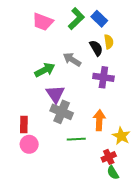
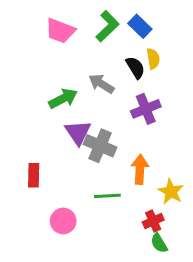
purple cross: (103, 77) -> (146, 109), turned -30
gray cross: (62, 112) -> (100, 146), moved
pink circle: (29, 144) -> (63, 221), moved

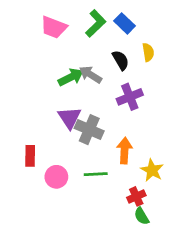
yellow semicircle: (153, 59) -> (148, 52), moved
green arrow: (63, 99) -> (71, 77), moved
pink circle: (63, 221) -> (56, 177), moved

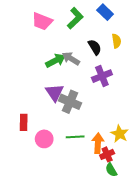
blue rectangle: (125, 23) -> (105, 12), moved
orange arrow: (125, 151) -> (98, 143), moved

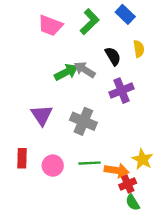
purple triangle: (54, 93) -> (42, 115), moved
red rectangle: (24, 122) -> (22, 158), moved
orange arrow: (98, 143) -> (117, 170), turned 96

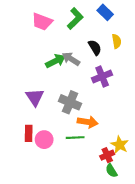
red rectangle: (22, 158) -> (29, 133), moved
yellow star: (142, 159) -> (120, 145), moved
orange arrow: (117, 170) -> (88, 122), moved

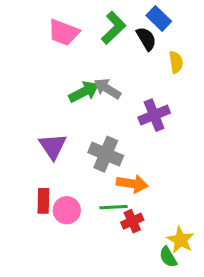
black semicircle: (95, 48) -> (146, 39), moved
yellow star: (120, 145) -> (181, 240), moved
red cross: (107, 155) -> (132, 221), moved

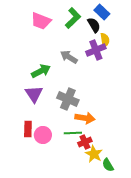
yellow semicircle: (176, 62) -> (105, 40), moved
green arrow: (84, 92) -> (41, 71), moved
purple cross: (154, 115) -> (96, 50), moved
yellow star: (181, 240) -> (94, 154), moved

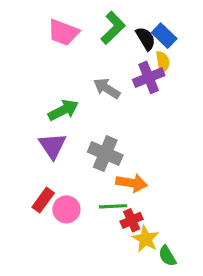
blue rectangle: (102, 12) -> (164, 36), moved
red rectangle: (28, 129) -> (43, 200), turned 35

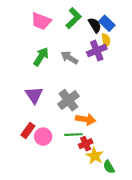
green arrow: (63, 110) -> (41, 57), moved, turned -30
gray cross: (105, 154) -> (68, 100), turned 30

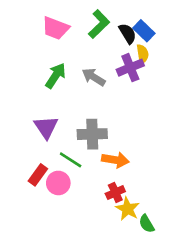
gray cross: (68, 100) -> (92, 134), turned 35
green line: (73, 135) -> (71, 160), moved, turned 36

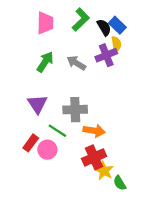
pink trapezoid: (56, 28) -> (45, 23), turned -110
red cross: (115, 193) -> (94, 157), size x1.5

